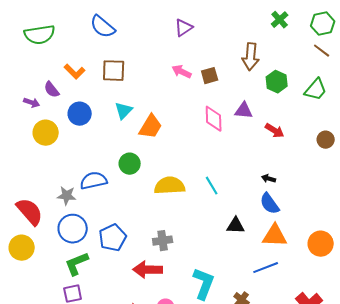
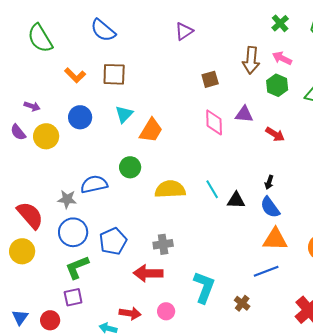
green semicircle: (40, 35) -> (40, 38), turned 68
pink arrow: (182, 72) -> (282, 58), moved
purple semicircle: (52, 90) -> (18, 132), moved
black arrow: (269, 179) -> (269, 182), turned -88
black triangle: (236, 226) -> (236, 200), moved

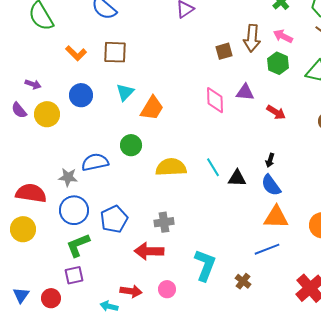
brown square: (210, 79) -> (224, 51), moved
red semicircle: (30, 215) -> (31, 193), turned -40

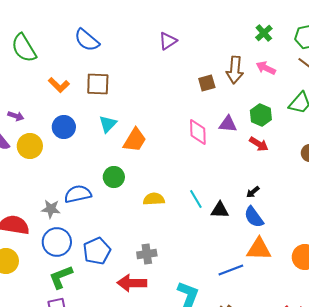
green hexagon: (278, 63) -> (261, 115), moved
black arrow: (270, 160) -> (253, 192), turned 32
yellow semicircle: (171, 167) -> (154, 199), size x0.7
blue line: (267, 249) -> (231, 270), moved

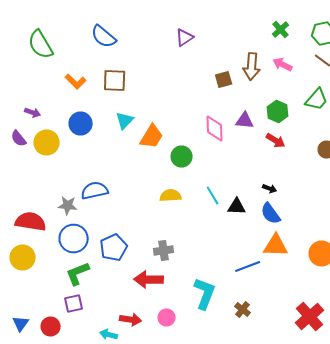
green circle: (114, 177) -> (182, 156), moved
black arrow: (253, 192) -> (270, 188), turned -120

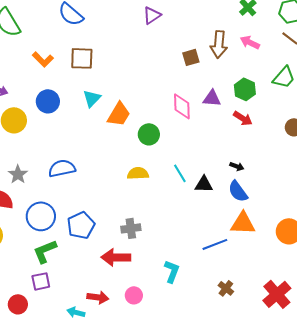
gray star: (68, 206) -> (18, 174), moved, turned 30
cyan L-shape: (205, 294) -> (172, 271), size x0.7
brown cross: (243, 310) -> (226, 288), moved

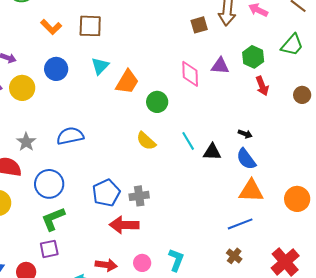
red arrow: (243, 118) -> (262, 86), moved, turned 36
yellow semicircle: (138, 173) -> (146, 141), turned -135
blue pentagon: (81, 225) -> (106, 193), moved
blue line: (215, 244) -> (240, 224), moved
cyan L-shape: (172, 271) -> (176, 260), moved

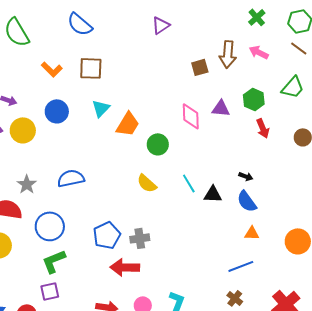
orange triangle: (251, 191) -> (252, 233), size x0.6

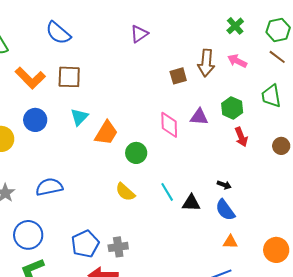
orange L-shape: (52, 69) -> (30, 78), size x1.4
green trapezoid: (293, 87) -> (271, 96), turned 130

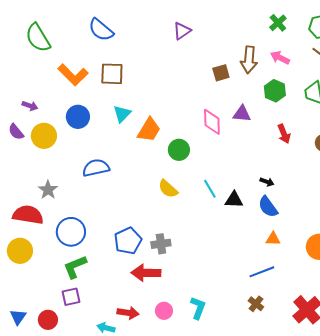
green hexagon: (232, 108) -> (275, 91), moved
blue semicircle: (49, 187) -> (96, 168), moved

